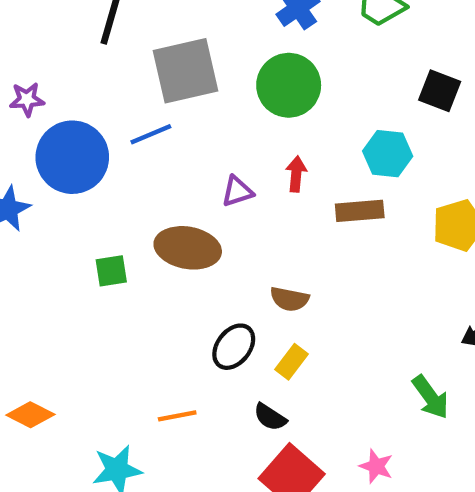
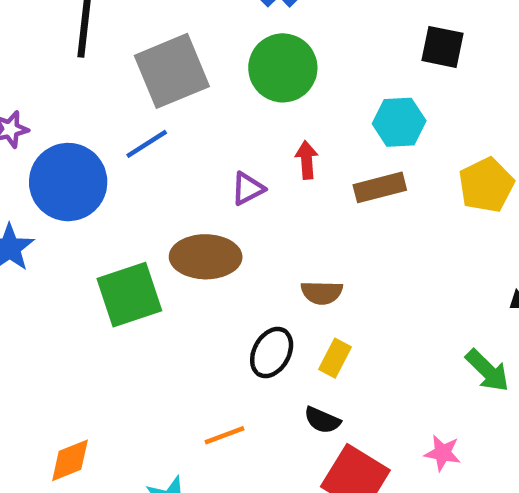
green square: (111, 271) -> (129, 295), size x1.8
orange diamond: (30, 415) -> (70, 460), turned -39

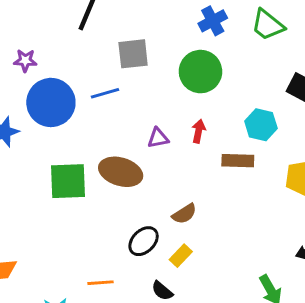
gray square: (172, 71) -> (133, 54), size x0.7
brown semicircle: (322, 293) -> (184, 214), turned -50

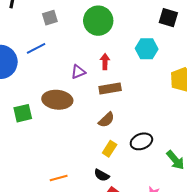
gray square: (133, 54) -> (50, 18), size x0.7
brown rectangle: (238, 161) -> (110, 88), moved
green square: (68, 181) -> (23, 113), size x0.7
black ellipse: (144, 241) -> (141, 141), moved, turned 35

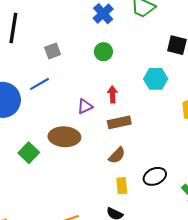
green circle: (98, 21) -> (103, 52), size x0.6
green square: (23, 113) -> (29, 153), turned -30
yellow rectangle: (110, 149) -> (122, 186), turned -35

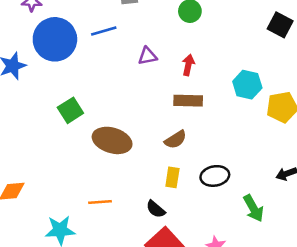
cyan hexagon: (156, 79) -> (247, 85), moved
purple triangle: (85, 106) -> (147, 56), moved
brown ellipse: (64, 137) -> (112, 140), moved

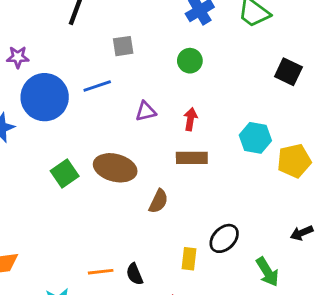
brown ellipse: (112, 140) -> (115, 168), moved
brown semicircle: (176, 140) -> (158, 201), moved, turned -30
black ellipse: (215, 176) -> (224, 238), turned -32
yellow rectangle: (172, 177) -> (189, 259), moved
black semicircle: (156, 209) -> (135, 274), moved, turned 30

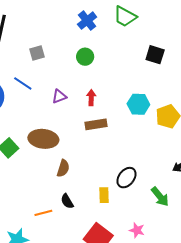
blue line: (97, 86) -> (23, 83), turned 60
brown semicircle: (158, 201) -> (63, 168), moved
black semicircle: (135, 274) -> (67, 201), moved

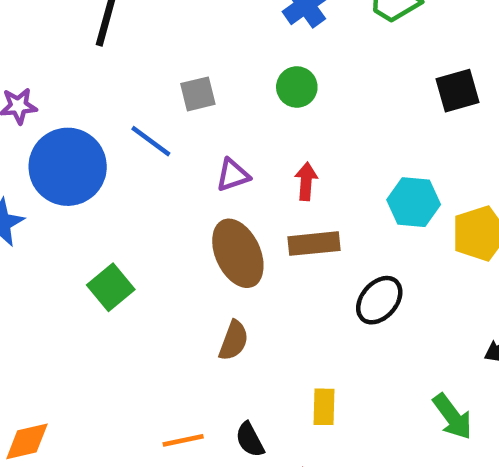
gray square: (37, 53) -> (198, 94), moved
black square: (155, 55) -> (458, 91), turned -36
brown ellipse: (43, 139) -> (238, 253), moved, turned 56
black ellipse: (126, 178) -> (379, 300), moved
black semicircle: (67, 201) -> (250, 440), moved

